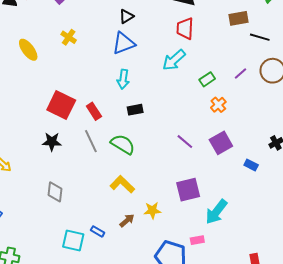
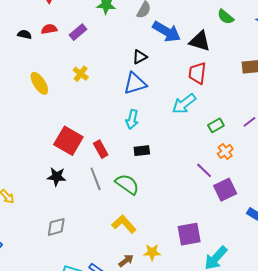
purple line: (185, 142) -> (204, 170), moved
gray diamond: (55, 192) -> (56, 227), turned 65

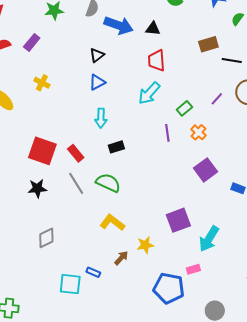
black triangle: (200, 41) -> (153, 29), size x0.7
blue triangle: (135, 83) -> (97, 82), size x0.7
purple line: (204, 170) -> (167, 133), moved, turned 48

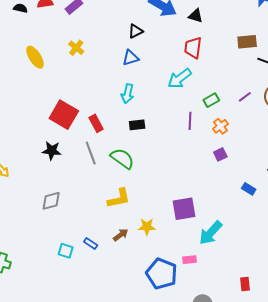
purple square: (205, 170) -> (220, 154), moved, size x0.6
yellow L-shape: (112, 223) -> (119, 198), turned 120
cyan square: (70, 284) -> (66, 251), size x0.7

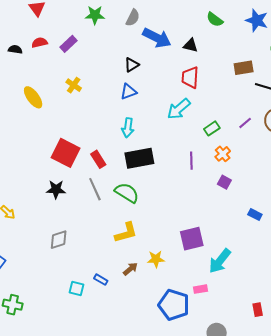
purple line: (190, 121) -> (191, 161), moved
black rectangle: (137, 125) -> (139, 158), size x1.8
purple square: (220, 154) -> (224, 182), turned -32

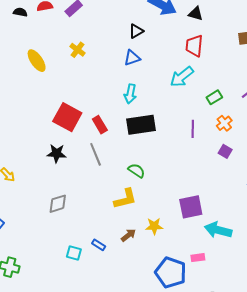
green semicircle: (127, 193) -> (136, 171), moved, size x0.7
cyan arrow: (220, 261) -> (218, 230), turned 64

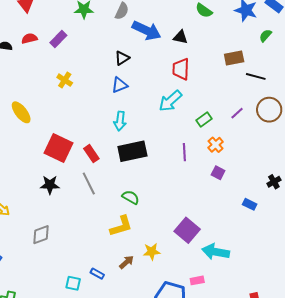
yellow ellipse: (37, 61) -> (21, 112), moved
gray diamond: (58, 204) -> (41, 235), moved
purple square: (191, 207) -> (187, 230), turned -35

